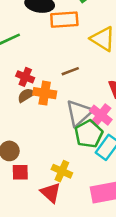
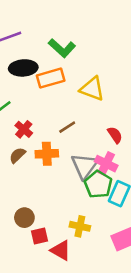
red cross: (25, 77) -> (24, 129), moved, turned 30
brown semicircle: (26, 95) -> (17, 155), moved
red triangle: (51, 193) -> (61, 250), moved

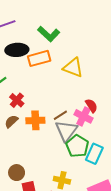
brown line: (67, 127) -> (60, 115), moved
pink cross: (106, 164) -> (83, 116), moved

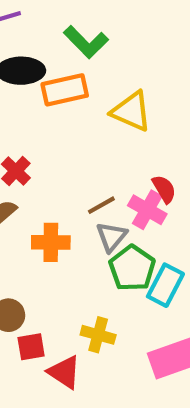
orange cross: (35, 120) -> (51, 242), moved
gray triangle: (66, 131) -> (112, 237), size x0.7

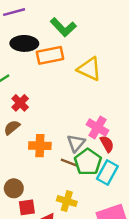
red semicircle: (164, 189) -> (107, 144), moved
brown line: (101, 205) -> (69, 163), moved, turned 49

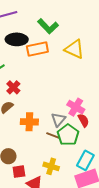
yellow triangle: (89, 69) -> (74, 49), moved
cyan rectangle: (107, 172) -> (85, 160), moved

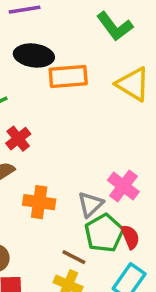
green L-shape: (48, 26) -> (115, 26), moved
red semicircle: (83, 120) -> (130, 237), moved
brown line: (53, 135) -> (74, 257), moved

